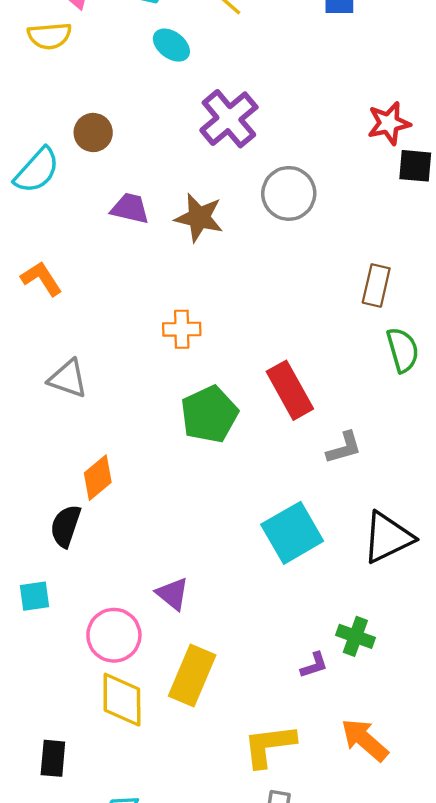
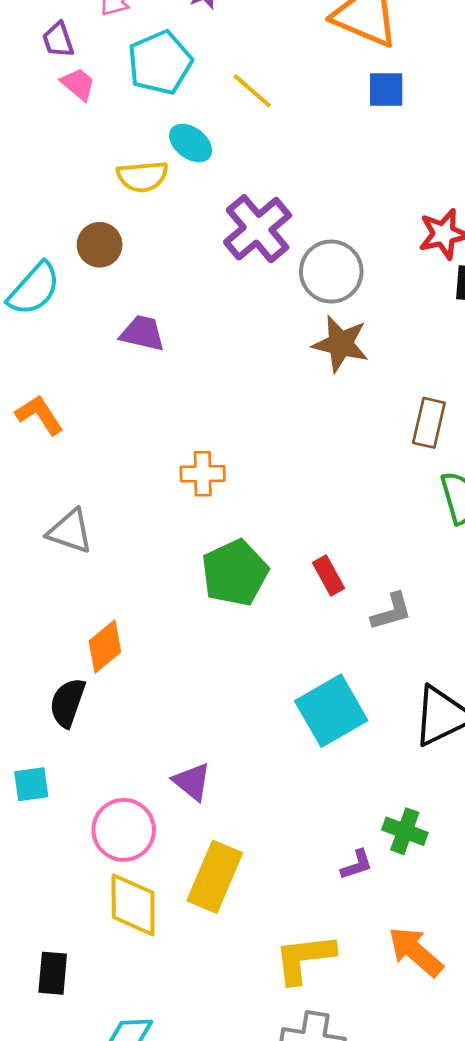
yellow semicircle: (49, 36) -> (142, 176), moved
gray circle: (289, 193) -> (331, 272), moved
brown star: (199, 218) -> (341, 344), moved
red rectangle: (290, 390) -> (329, 575), moved, size x0.6

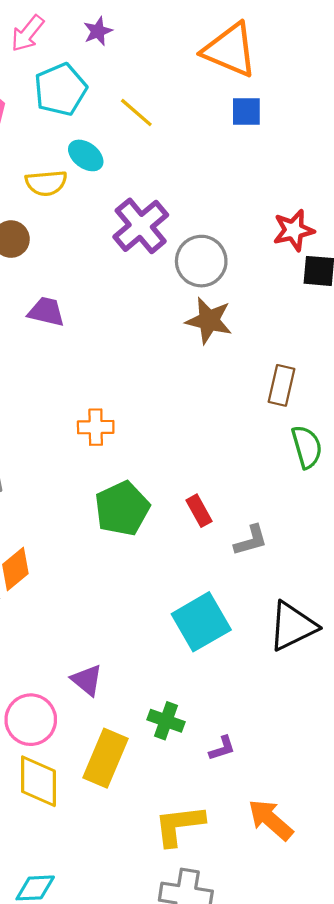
green cross: (405, 831) -> (166, 721), moved

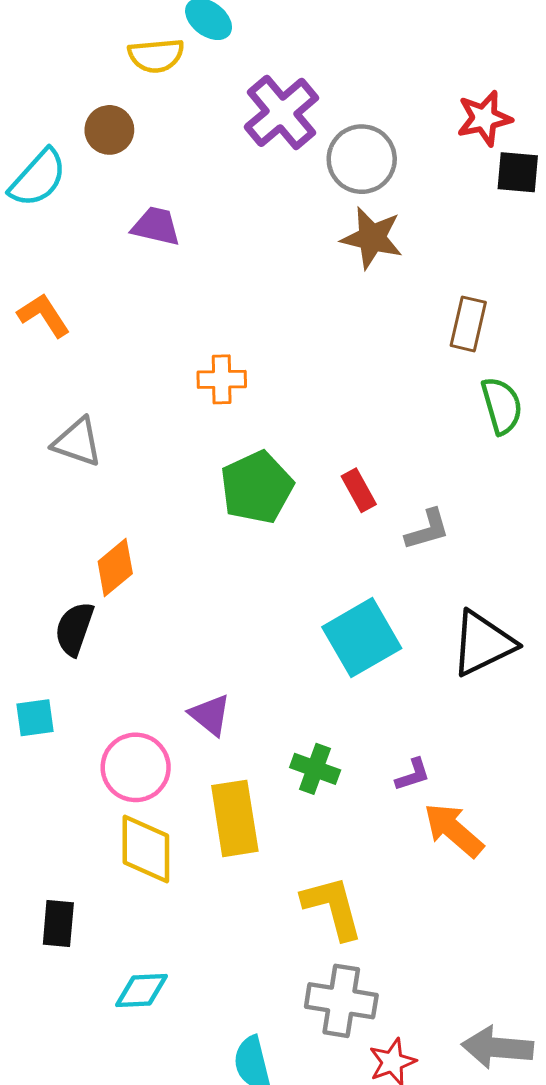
purple L-shape: (222, 748) -> (413, 775), moved
yellow rectangle: (106, 758) -> (235, 818), turned -32
orange arrow: (271, 820) -> (454, 830), moved
yellow L-shape: (179, 825) -> (333, 907), turned 82

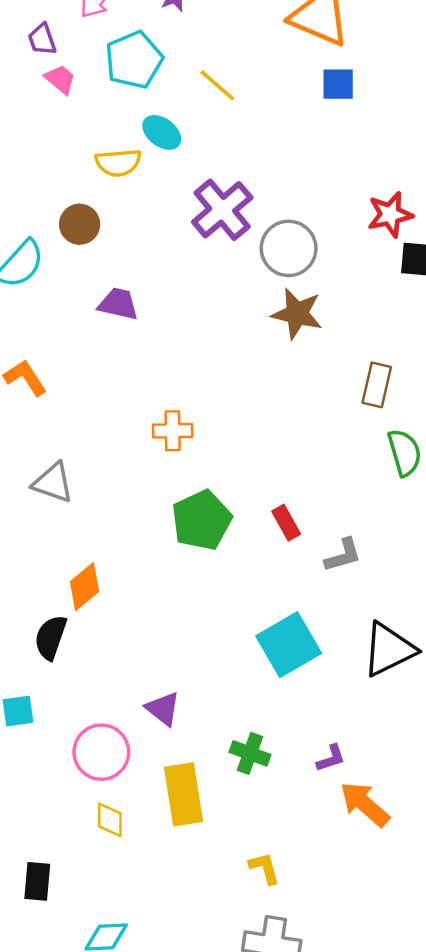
yellow diamond: (146, 849) -> (110, 820), size x0.6
yellow L-shape: (333, 907) -> (264, 868), size x0.6

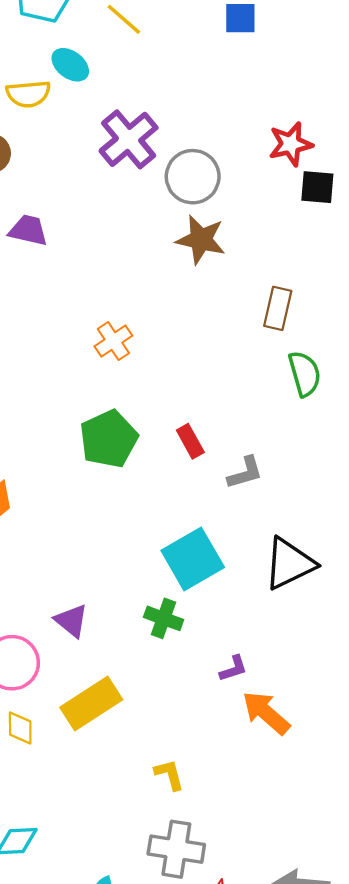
orange cross: (173, 431) -> (113, 341), moved, turned -33
green cross: (250, 753) -> (164, 618), moved
yellow rectangle: (183, 794) -> (91, 704), turned 66

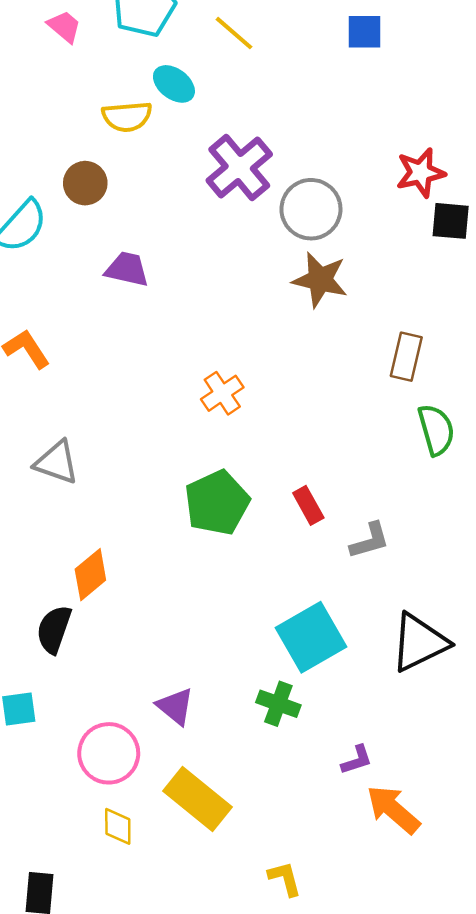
yellow rectangle: (91, 704) -> (197, 799), turned 72

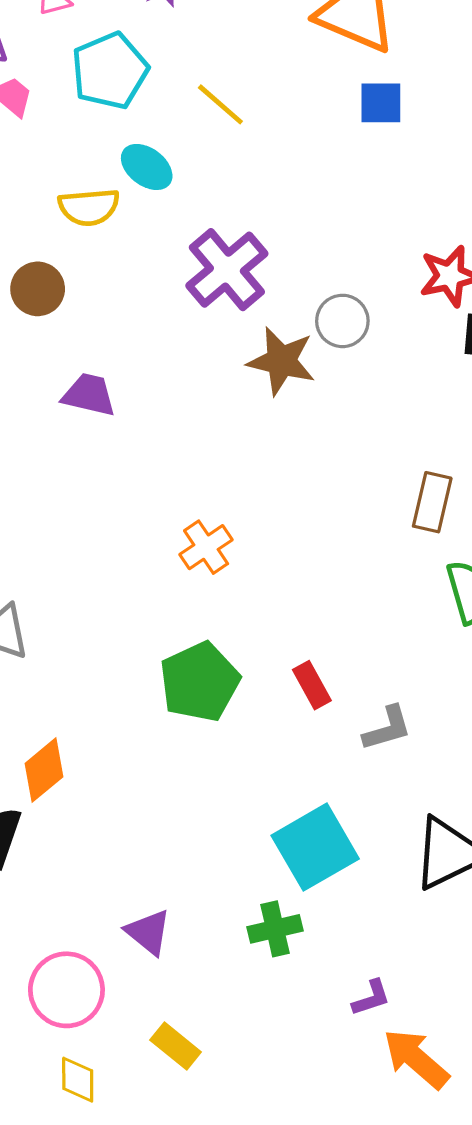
gray circle: (311, 209) -> (342, 321), moved, size x0.7
brown star: (320, 280) -> (281, 361), moved
green cross: (278, 704) -> (275, 929), turned -33
yellow rectangle: (197, 799) -> (176, 1046), size x0.6

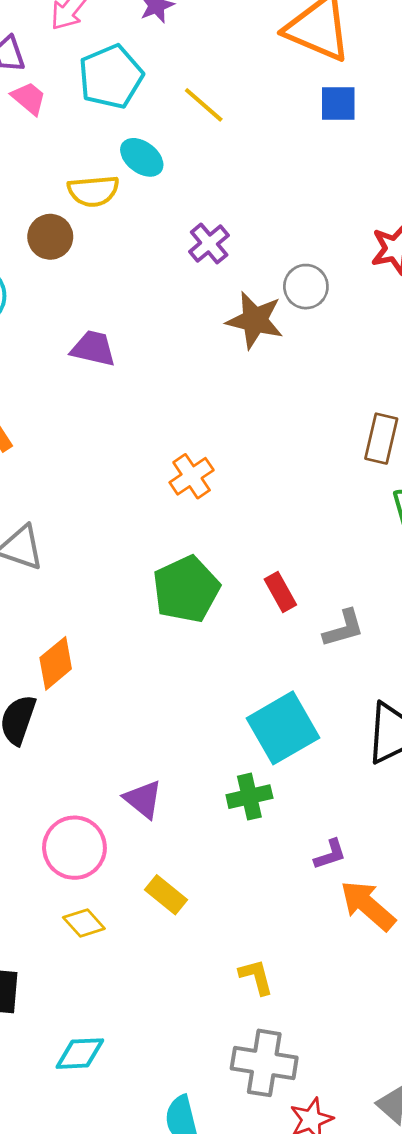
purple cross: (227, 270) -> (209, 243), size x0.6
brown circle: (38, 289) -> (50, 237), moved
yellow diamond: (78, 1080) -> (84, 923), turned -42

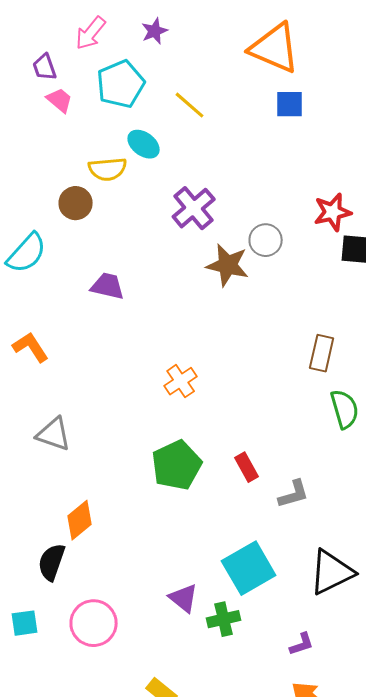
purple cross: (209, 243) -> (194, 208), size x1.4
purple triangle: (143, 799) -> (184, 598), moved
pink circle: (74, 848) -> (94, 623), moved
purple L-shape: (330, 854) -> (302, 644), moved

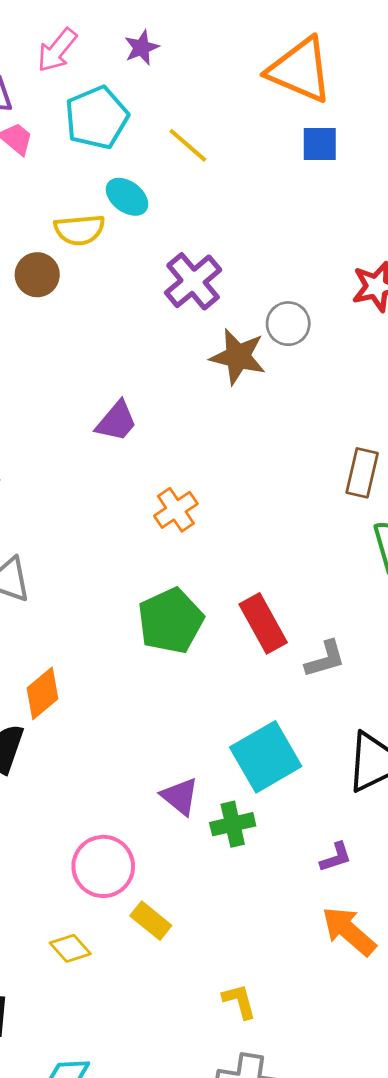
purple trapezoid: (108, 286) -> (116, 421), moved, turned 117
red rectangle: (247, 467) -> (263, 623), size x1.5
pink circle: (94, 623) -> (103, 866), moved

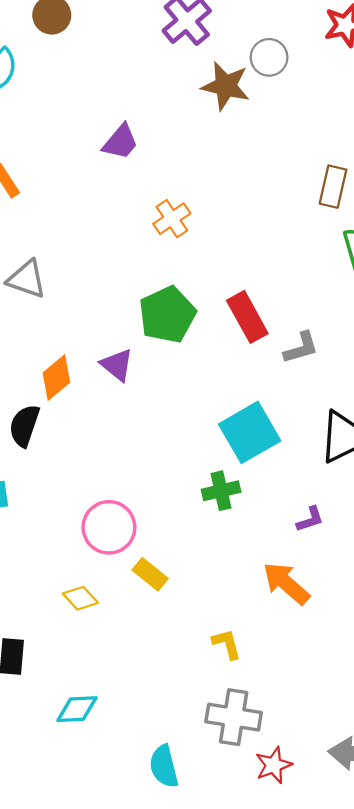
purple triangle: (180, 796) -> (117, 365), moved
orange arrow: (349, 931) -> (286, 583), moved

